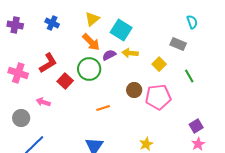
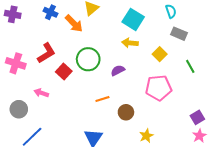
cyan semicircle: (192, 22) -> (171, 11), moved
cyan square: (121, 30) -> (133, 19), moved
orange arrow: (91, 42) -> (74, 24), moved
purple semicircle: (109, 55) -> (118, 70), moved
brown circle: (134, 90) -> (126, 112), moved

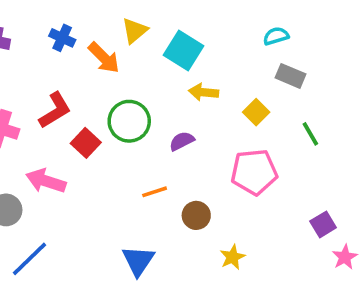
cyan semicircle: (171, 11) -> (276, 36), turned -88
cyan square: (133, 19) -> (184, 51), moved
pink arrow: (41, 93) -> (46, 181), size x1.5
pink star: (199, 136) -> (345, 257), moved

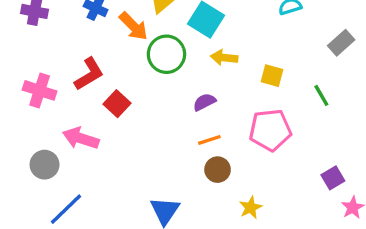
gray rectangle: (290, 76) -> (341, 43), moved, turned -65
yellow square: (256, 112) -> (272, 76), turned -30
green circle: (129, 121) -> (166, 54), moved
orange line: (155, 192) -> (209, 140), moved

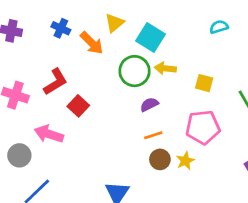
green circle: (166, 54) -> (135, 71), moved
yellow star: (251, 207) -> (185, 161), moved

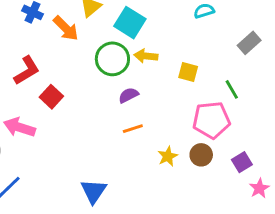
pink pentagon: (203, 127) -> (211, 120), moved
brown circle: (160, 159) -> (201, 155), moved

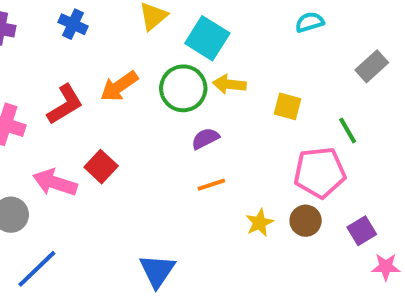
orange arrow: (66, 28) -> (119, 86), moved, turned 100
red square: (51, 97) -> (101, 167), moved
pink star: (259, 188) -> (386, 267), turned 30

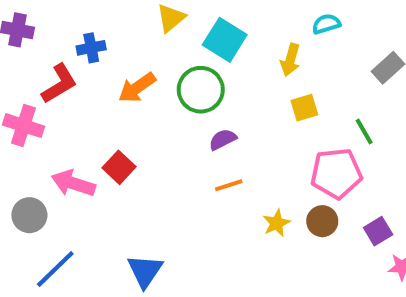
blue cross: (73, 24) -> (91, 48), moved, turned -36
yellow arrow: (229, 84) -> (290, 60), moved, turned -80
red L-shape: (65, 104) -> (59, 84), moved
yellow square: (288, 106) -> (304, 108), turned -32
blue triangle: (157, 271) -> (145, 271), moved

